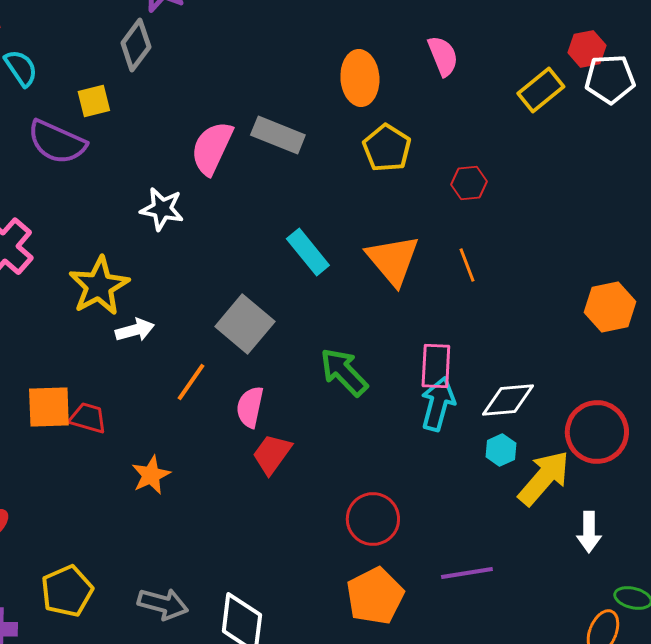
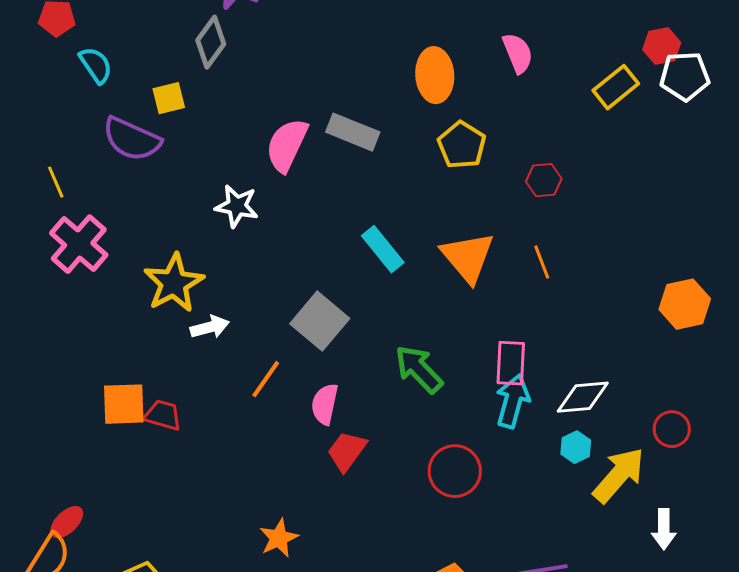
red circle: (597, 432) -> (672, 429), size x0.6
orange star: (151, 475) -> (279, 538), moved
red circle: (373, 519) -> (455, 471), moved

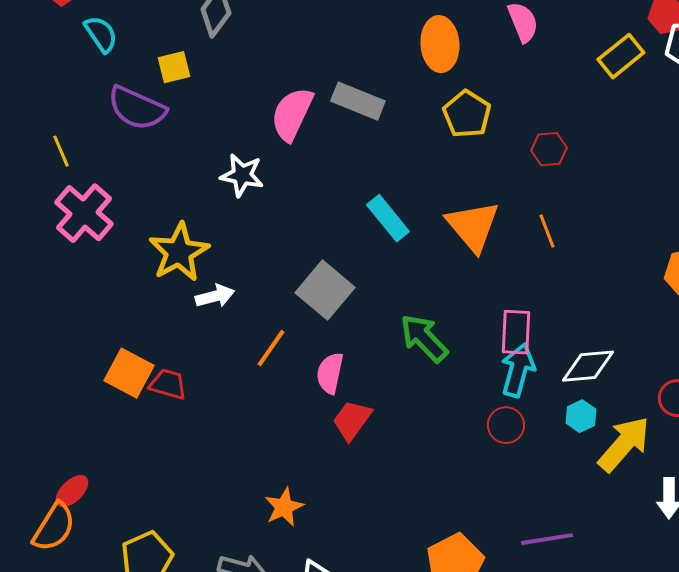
orange square: (124, 404) -> (129, 373), turned 30
red circle: (455, 471) -> (506, 425), moved, size x0.7

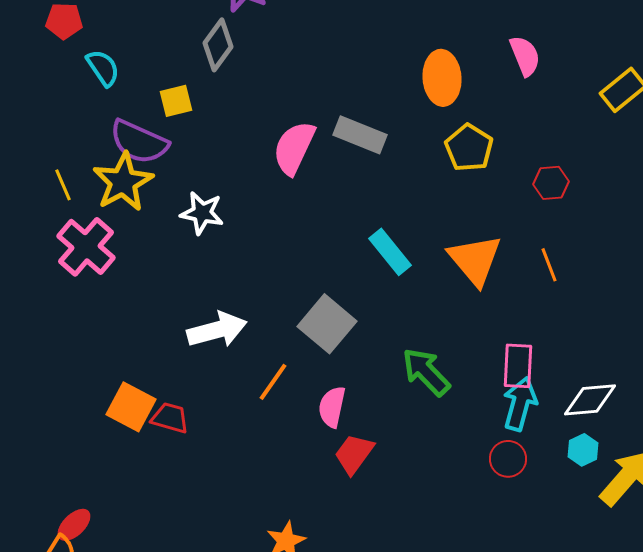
white star: (242, 175) -> (202, 213), moved
yellow star: (179, 252) -> (123, 182), moved
white arrow: (215, 296) -> (217, 330), size x1.5

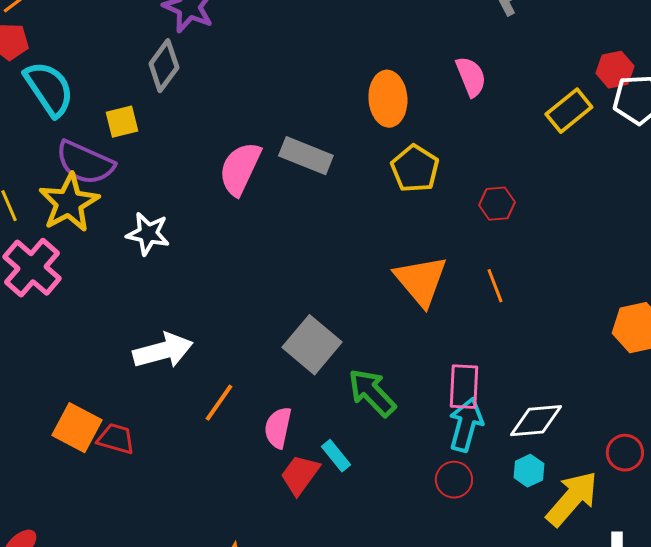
cyan semicircle: (103, 68) -> (49, 89), size x1.5
cyan rectangle: (390, 252) -> (336, 456), moved, size x0.7
gray square: (327, 324) -> (312, 345), moved

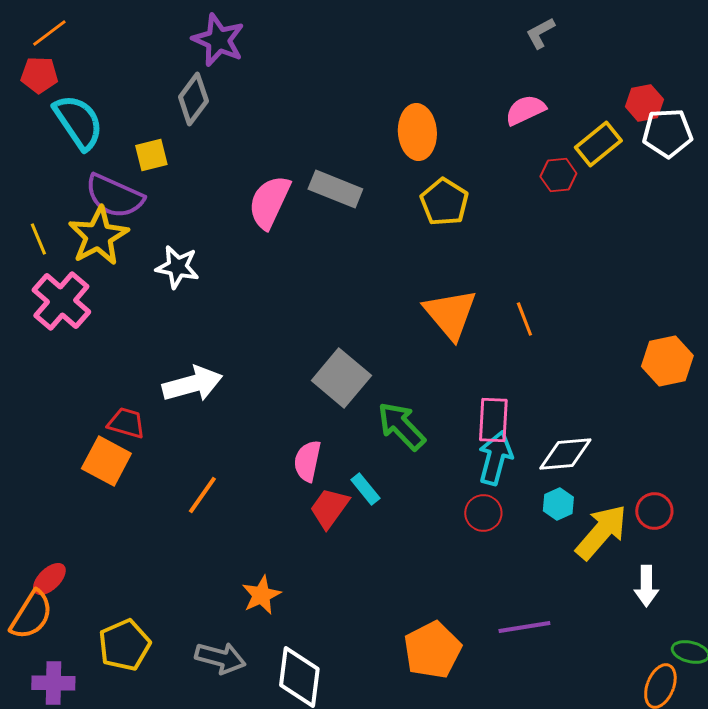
pink semicircle: (471, 77) -> (525, 110), moved, turned -93
red hexagon: (497, 204) -> (558, 175), moved
orange line: (219, 403) -> (202, 495), moved
red trapezoid: (116, 439) -> (126, 423), moved
red circle: (625, 453) -> (654, 511), moved

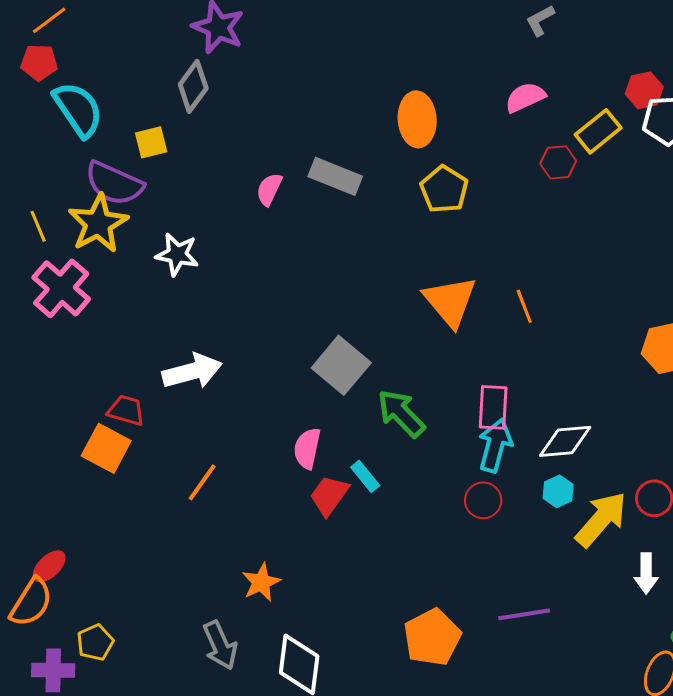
pink semicircle: (269, 202) -> (269, 189), size x0.6
yellow pentagon: (124, 645) -> (95, 642), moved, size x0.7
gray arrow: (220, 658) -> (220, 645), turned 51

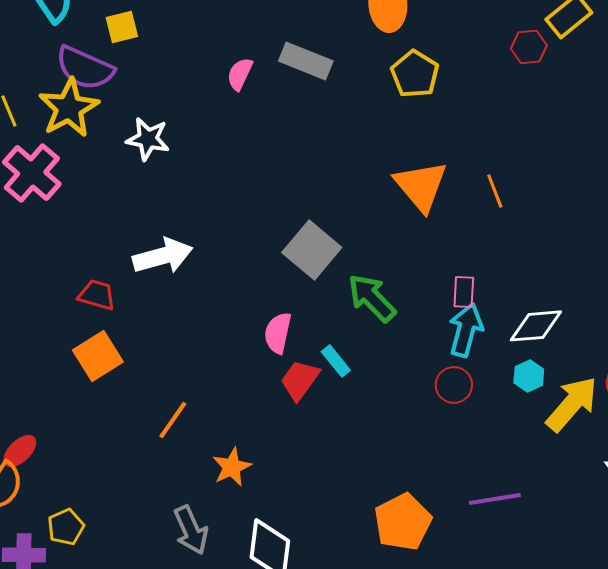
pink rectangle: (493, 407) -> (464, 292), size x0.7
orange square: (106, 448) -> (98, 356), moved, turned 30
orange line: (202, 482) -> (173, 420), moved

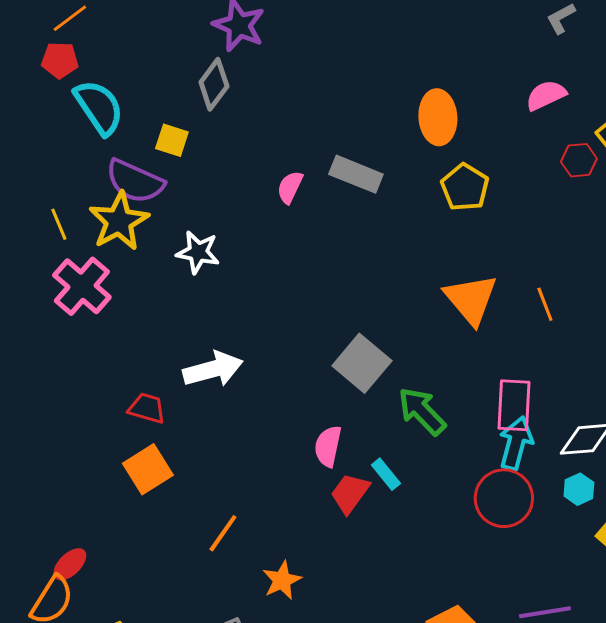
yellow square: (122, 27) -> (172, 140), turned 32
pink rectangle: (464, 292) -> (514, 405), size x1.6
red circle: (454, 385) -> (504, 498), size x1.6

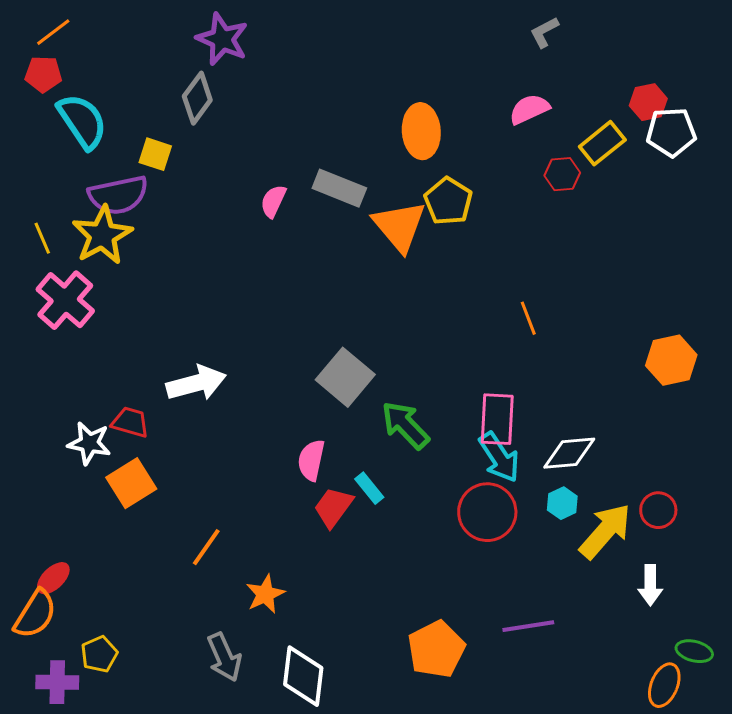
purple semicircle: (135, 181) -> (118, 195), turned -36
white star: (198, 252) -> (89, 443), moved
orange triangle: (471, 299) -> (399, 226), moved
cyan arrow: (516, 443) -> (499, 457), turned 132

